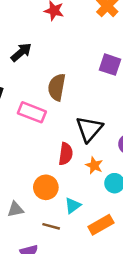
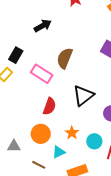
red semicircle: (66, 154) -> (50, 106), moved
orange star: (94, 165) -> (72, 133), moved

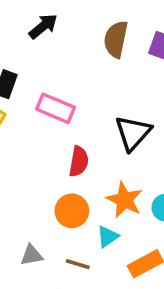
brown semicircle: (65, 58) -> (116, 39), moved
orange star: (72, 133) -> (125, 200), size x1.5
gray triangle: (14, 146) -> (32, 255), moved

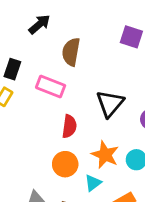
brown semicircle: (116, 39) -> (71, 52), moved

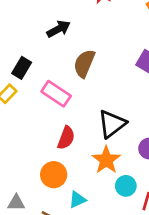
orange star: (105, 155) -> (106, 160), moved

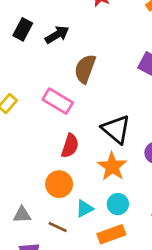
black rectangle: (22, 68) -> (23, 29), moved
black triangle: (112, 124) -> (116, 129), turned -40
cyan circle: (126, 186) -> (118, 204), moved

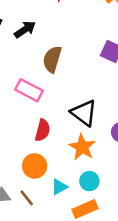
brown line: (58, 227) -> (27, 198), moved, turned 30

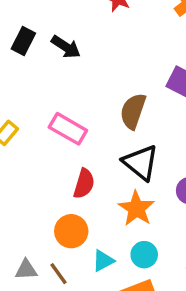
black arrow: (25, 29) -> (66, 47), turned 65
brown semicircle: (52, 59) -> (133, 111), moved

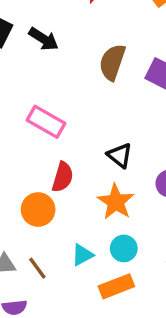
brown semicircle: (133, 111) -> (112, 62), moved
black triangle: (141, 162) -> (120, 155), size x0.7
orange circle: (71, 231) -> (38, 210), moved

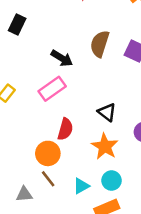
black arrow: (44, 39) -> (62, 58), moved
pink rectangle: (46, 122) -> (52, 89), turned -64
brown line: (37, 268) -> (48, 179), moved

